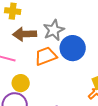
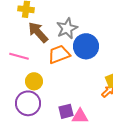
brown arrow: (25, 34) -> (38, 32), turned 50

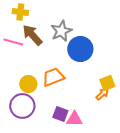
orange trapezoid: (59, 54) -> (53, 77), moved
pink line: (19, 56) -> (13, 42), moved
purple square: (66, 111) -> (60, 114), turned 35

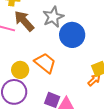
orange trapezoid: (53, 77) -> (45, 63), turned 60

